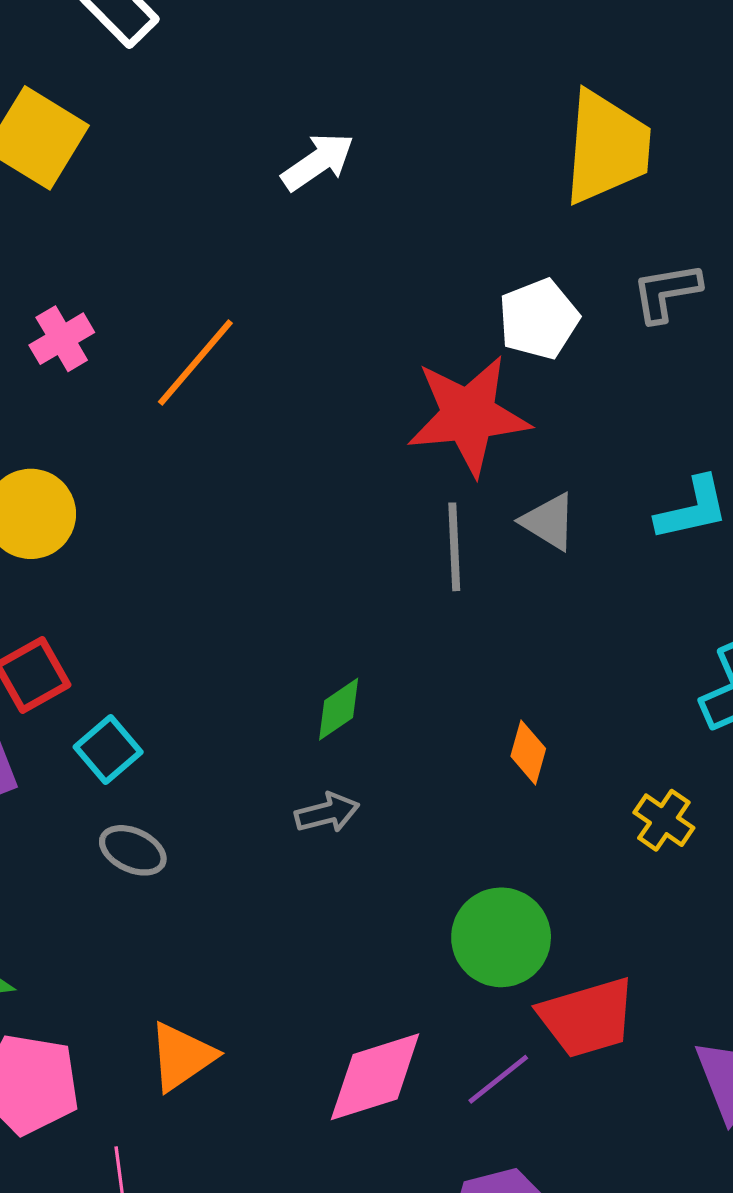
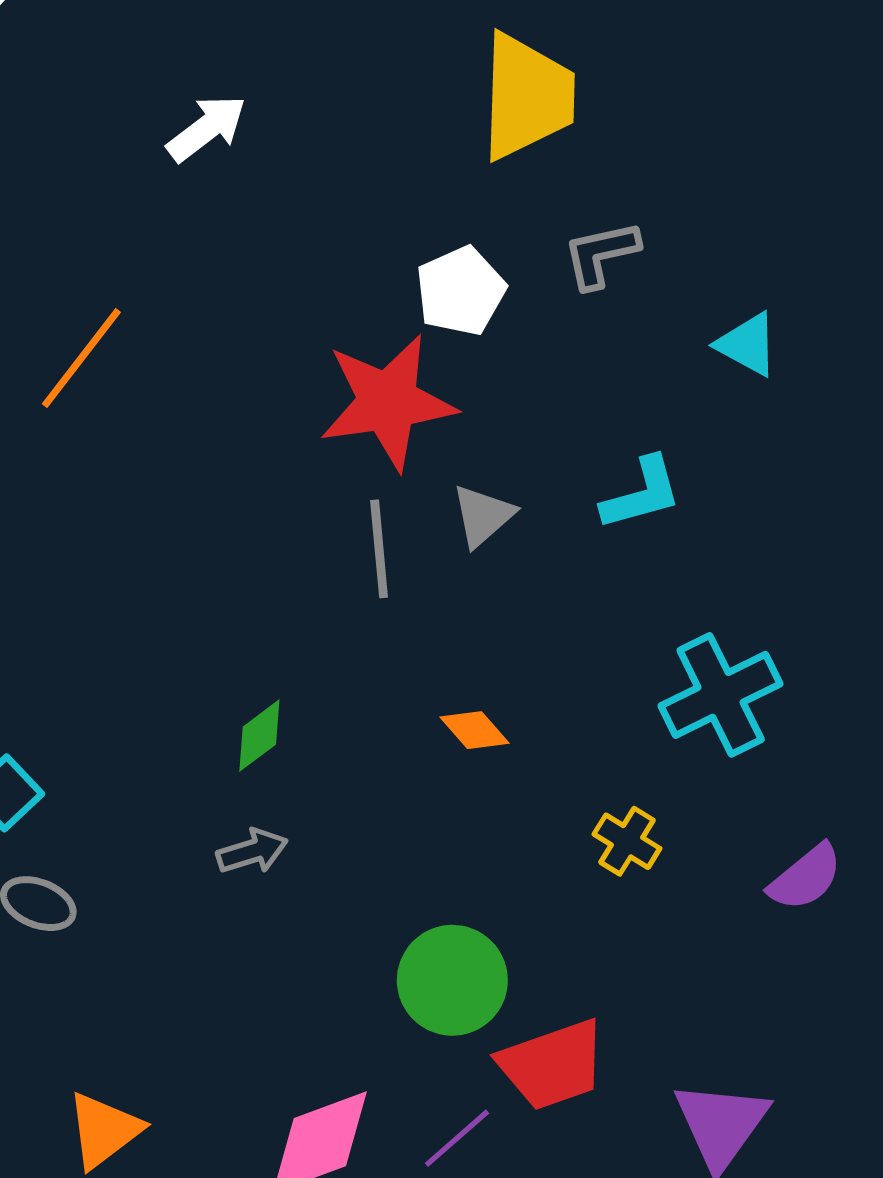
gray triangle: (549, 522) -> (483, 516), turned 50
orange diamond: (528, 752) -> (475, 730), moved, turned -54

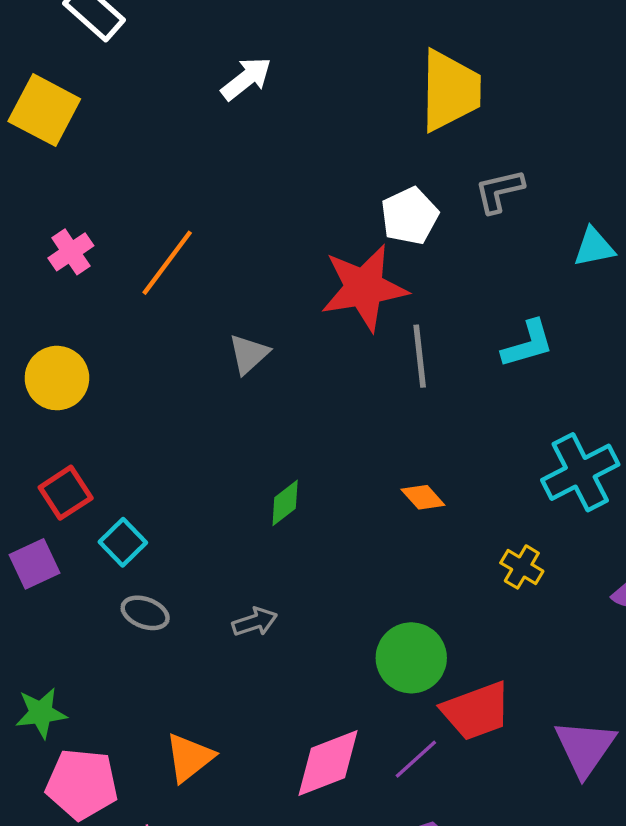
white arrow: (207, 128) -> (246, 79), moved
cyan triangle: (747, 344) -> (594, 247), turned -39
gray triangle: (483, 516) -> (249, 354), moved
gray line: (379, 549) -> (420, 356), moved
gray arrow: (252, 851) -> (255, 622), moved

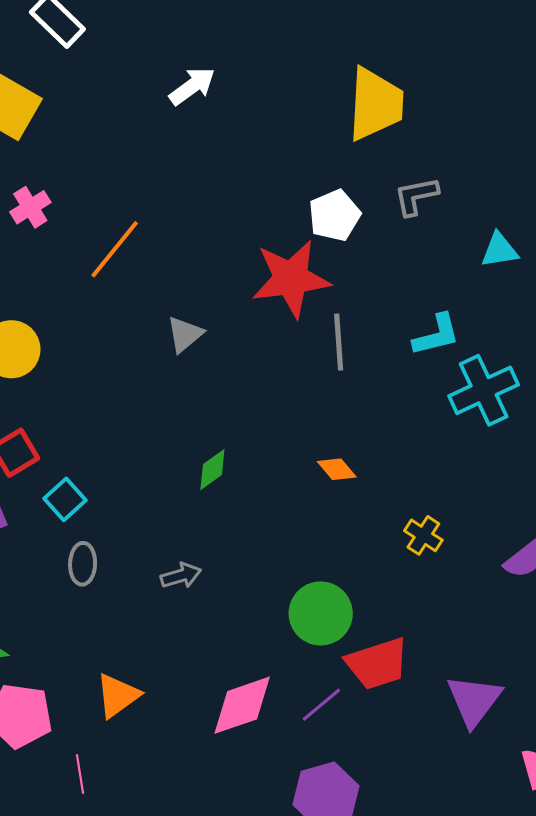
pink cross: (71, 252) -> (30, 207), moved
cyan cross: (580, 472) -> (484, 390), moved
gray ellipse: (145, 613) -> (83, 564), turned 69

